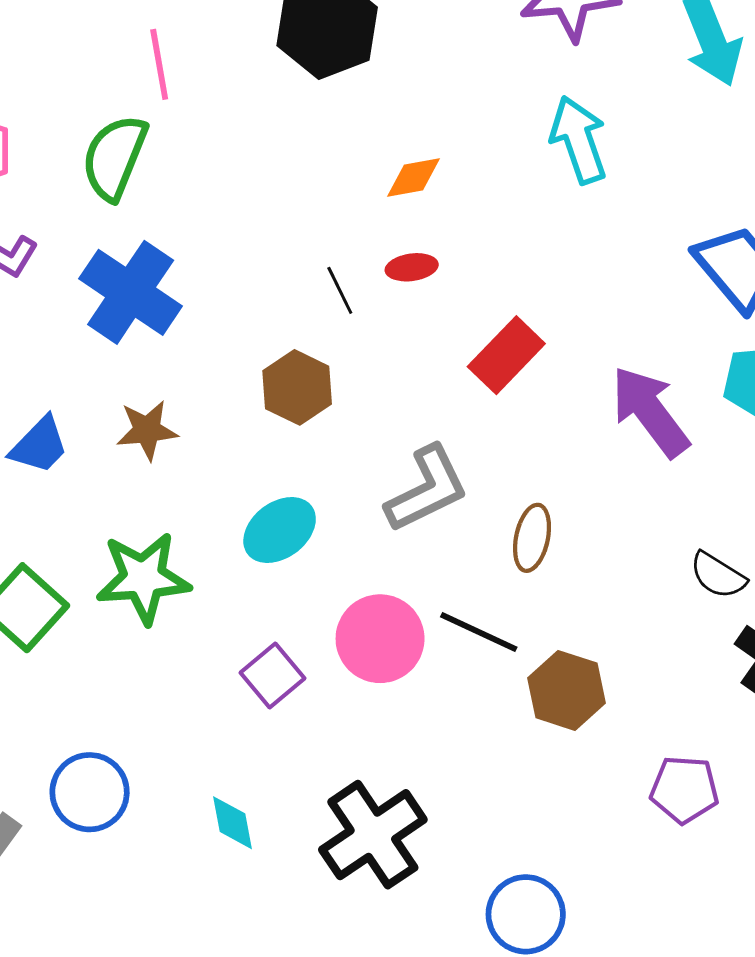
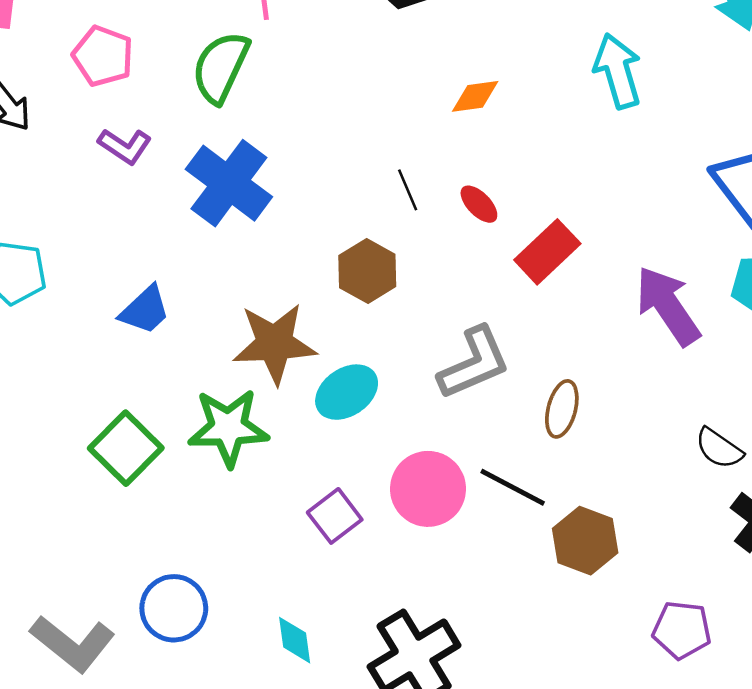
red ellipse: (412, 267) -> (479, 204), moved, turned 51
brown star: (147, 430) -> (274, 343), moved, size x1.6

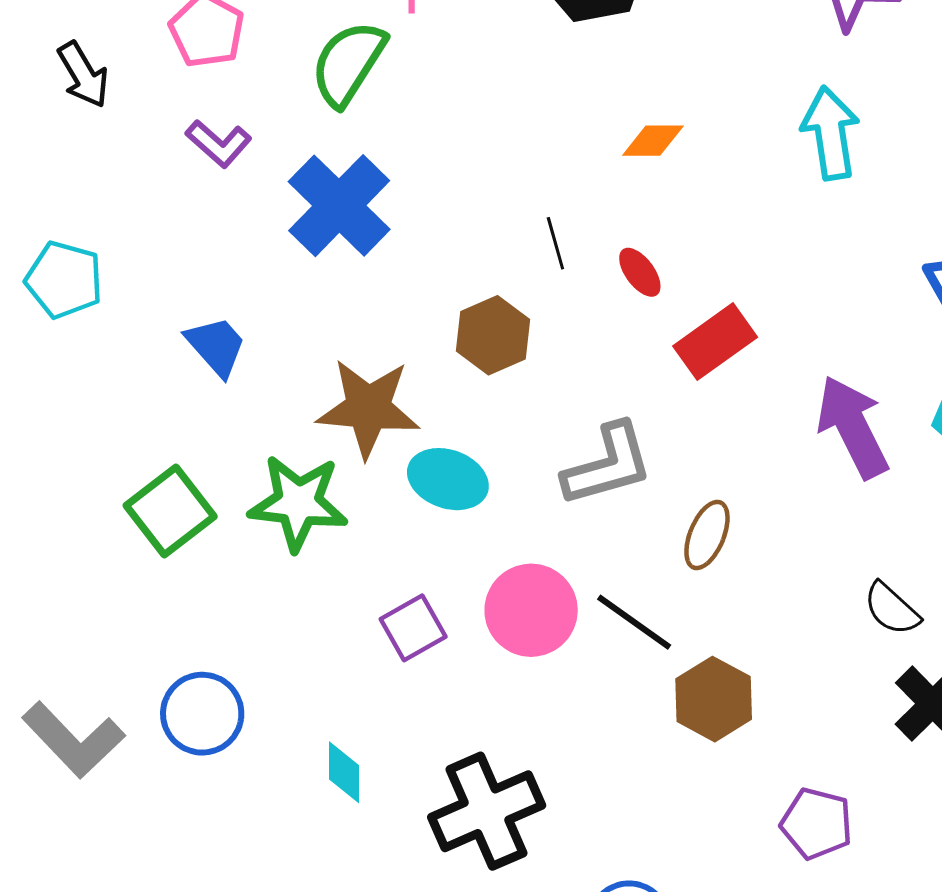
blue trapezoid: (145, 310) -> (216, 346), turned -96
cyan ellipse: (347, 392) -> (448, 479), turned 46

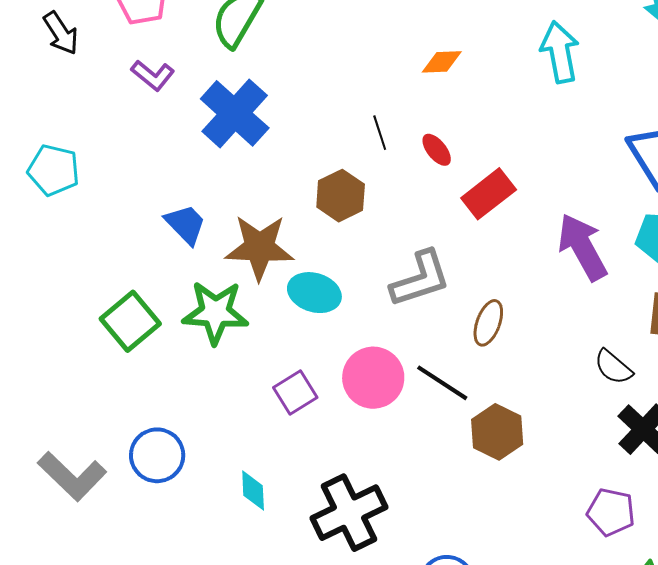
blue trapezoid: (216, 346) -> (186, 224), moved
purple pentagon: (817, 824) -> (611, 512), moved

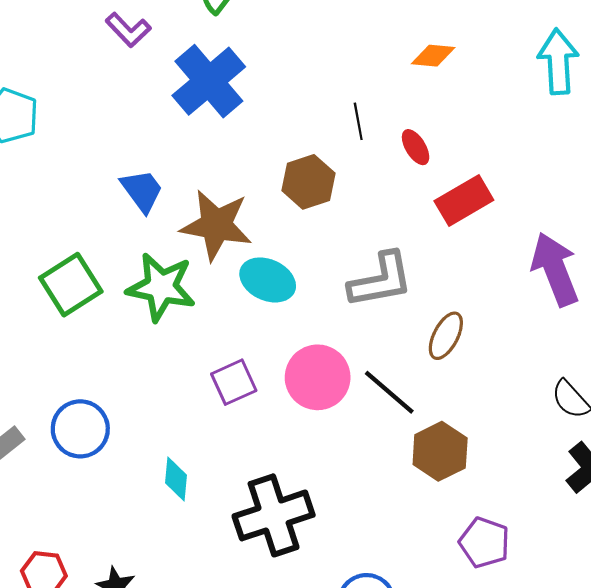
purple pentagon: (611, 512) -> (484, 543), moved

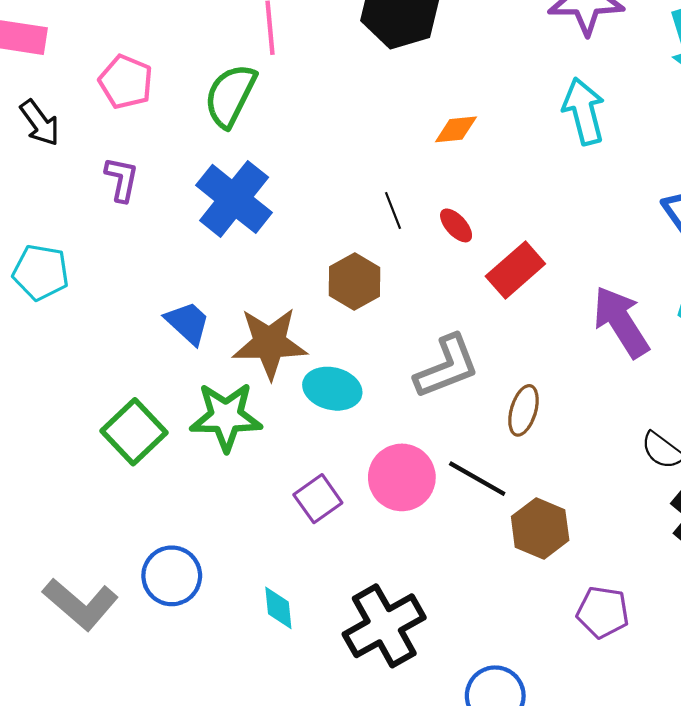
purple L-shape: (128, 30) -> (122, 179), moved, turned -114

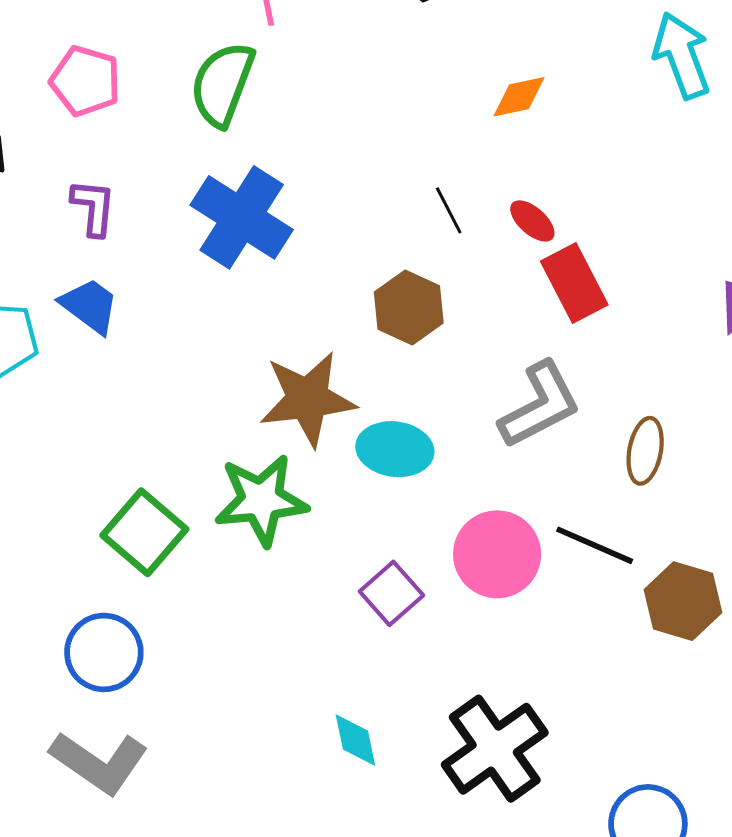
red rectangle: (515, 270) -> (574, 283), moved, turned -70
blue trapezoid: (188, 323) -> (90, 306), moved
blue circle: (172, 576) -> (104, 652), moved

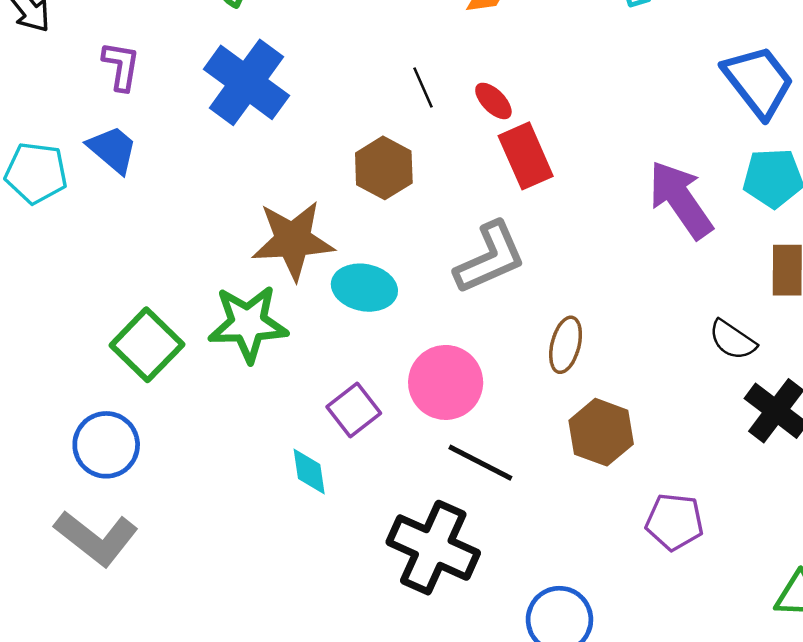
brown ellipse: (645, 451) -> (566, 345), moved
black line: (595, 545) -> (480, 463), moved
cyan diamond: (355, 740) -> (309, 472), moved
black cross: (495, 749) -> (433, 548), turned -34

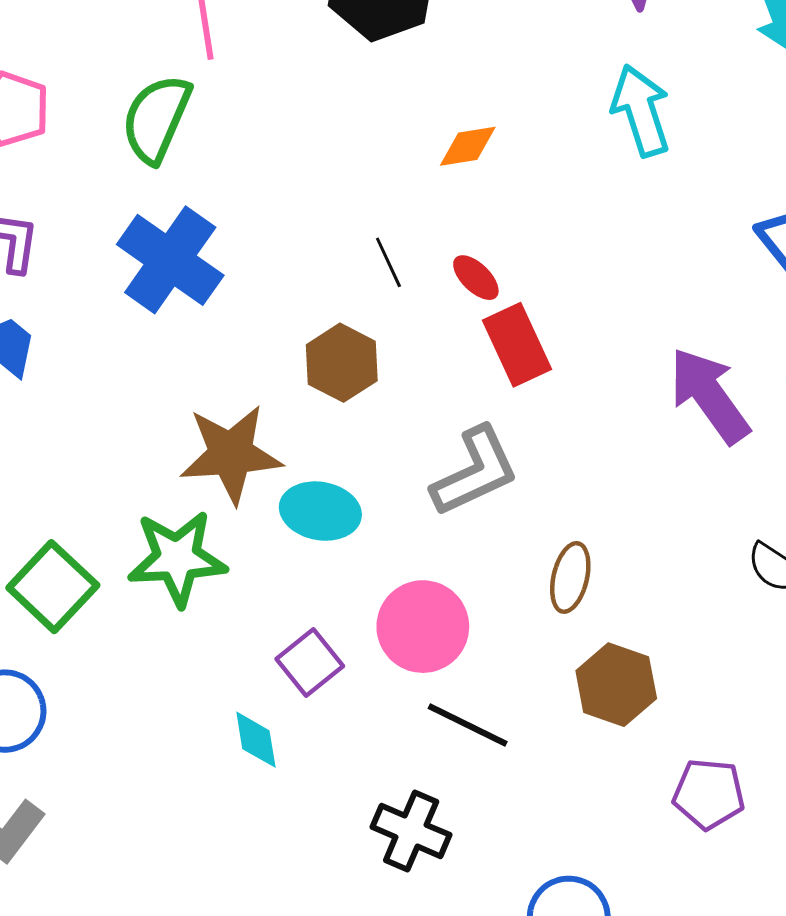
black cross: (433, 548) -> (411, 831), size x0.7

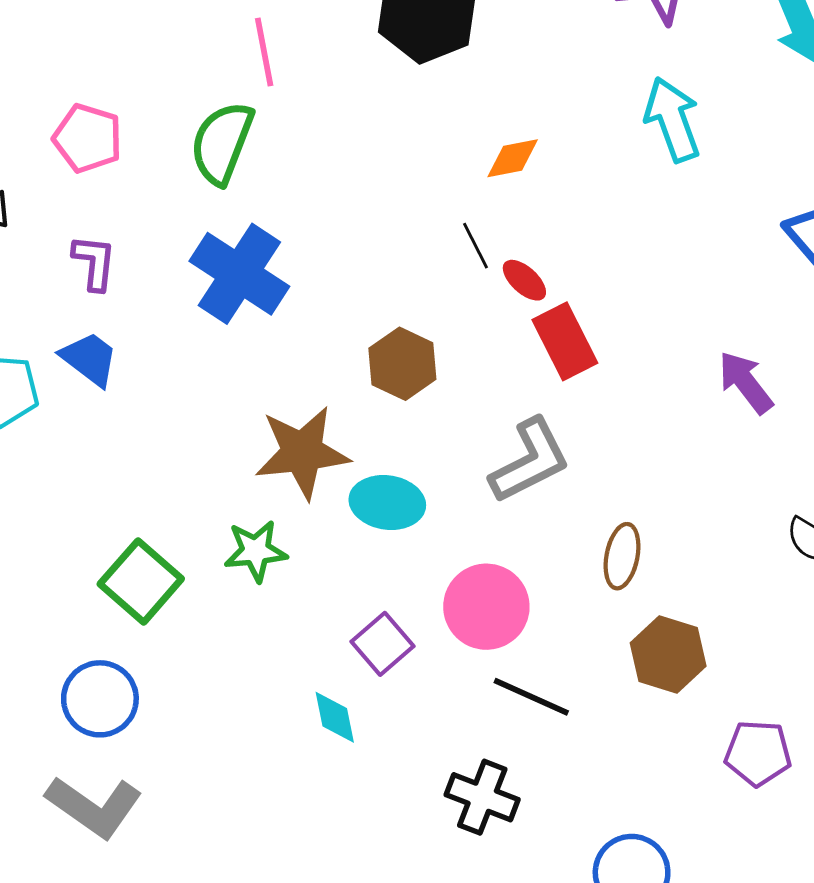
black line: (388, 262) -> (475, 246), moved
purple arrow: (709, 395) -> (746, 382), size x0.7
green star: (177, 558) -> (256, 551), size x0.7

